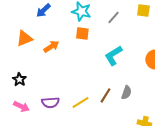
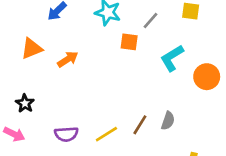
orange square: (82, 33) -> (129, 42), moved
cyan L-shape: (113, 55) -> (172, 58), moved
pink arrow: (21, 106) -> (14, 134), moved

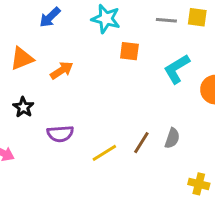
gray line: (151, 21) -> (166, 20), moved, turned 54
black star: (25, 103) -> (23, 107), moved
purple semicircle: (66, 134) -> (60, 134), moved

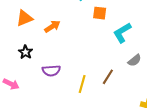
cyan L-shape: (177, 69) -> (122, 33), moved
gray semicircle: (172, 138) -> (135, 60), moved, turned 32
yellow line: (104, 153) -> (82, 84), turned -42

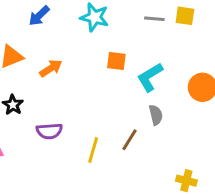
orange square: (100, 13) -> (116, 61), moved
gray semicircle: (135, 60) -> (156, 115), moved, turned -64

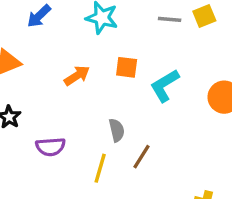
yellow square: (185, 16) -> (204, 16), turned -30
orange arrow: (51, 68) -> (77, 76), moved
gray semicircle: (156, 115) -> (117, 130), moved

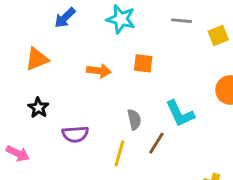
yellow square: (204, 16) -> (218, 35), moved
orange arrow: (77, 76) -> (99, 71), turned 40
cyan L-shape: (165, 86) -> (180, 114), moved, turned -84

